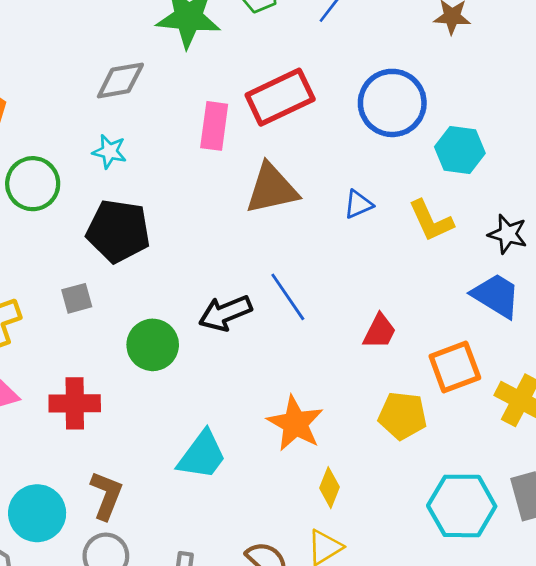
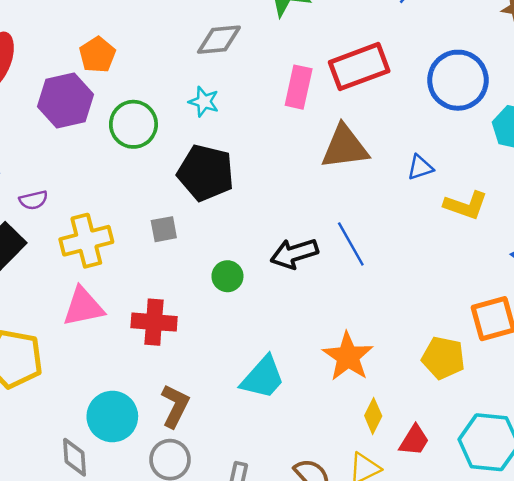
yellow L-shape: (431, 221) -> (466, 205), moved, turned -51
red trapezoid: (380, 331) -> (414, 440), moved
green circle: (153, 345) -> (227, 276), size x0.7

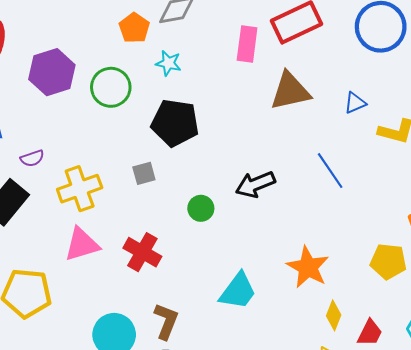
orange pentagon: (97, 55) -> (134, 28), moved
blue line: (351, 244) -> (330, 171), moved
red cross: (154, 322) -> (142, 252), turned 30

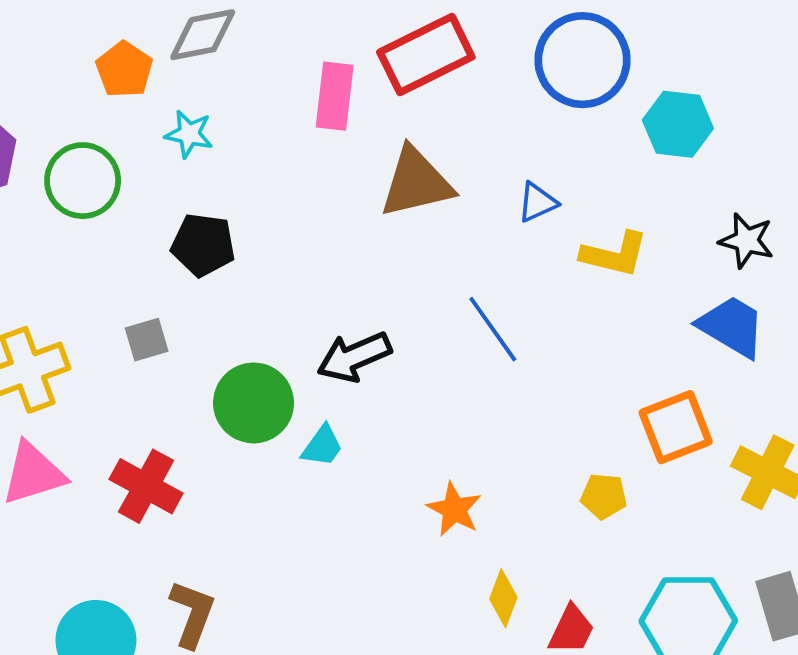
black pentagon: (175, 123) -> (203, 245), size x0.7
green circle: (201, 208) -> (254, 403), size x1.6
yellow pentagon: (388, 261) -> (604, 496), size x0.7
orange star: (308, 267) -> (454, 509), size x0.7
cyan trapezoid: (238, 291) -> (322, 446), moved, size x0.6

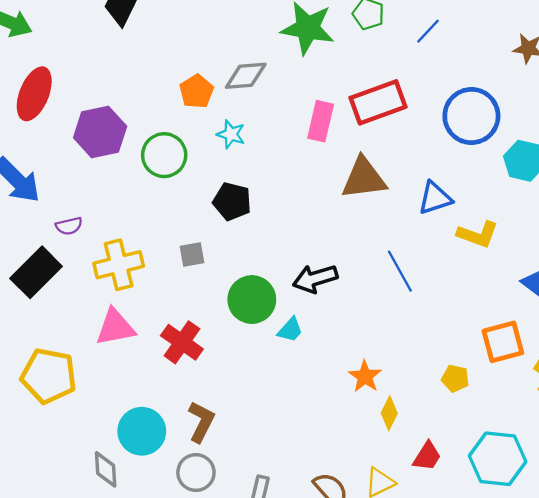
blue triangle: (537, 202) -> (435, 198), size x1.4
yellow diamond: (503, 598) -> (389, 413), moved

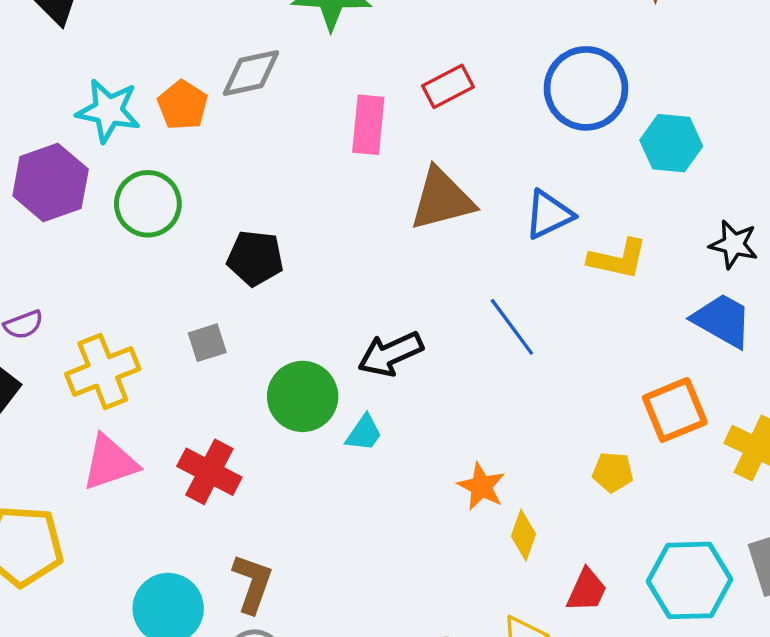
red rectangle: (378, 102) -> (448, 86), size x0.6
cyan star: (231, 134) -> (108, 111), moved, size x1.5

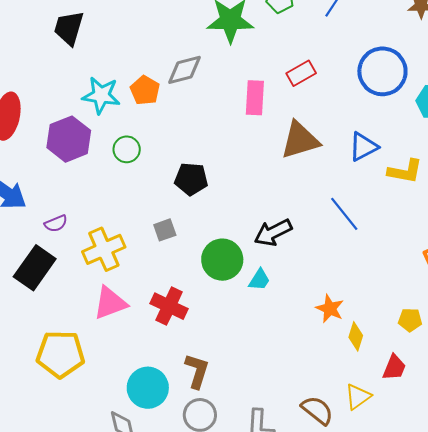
green circle: (148, 204) -> (127, 149), size x0.7
yellow pentagon: (613, 472) -> (410, 320), moved

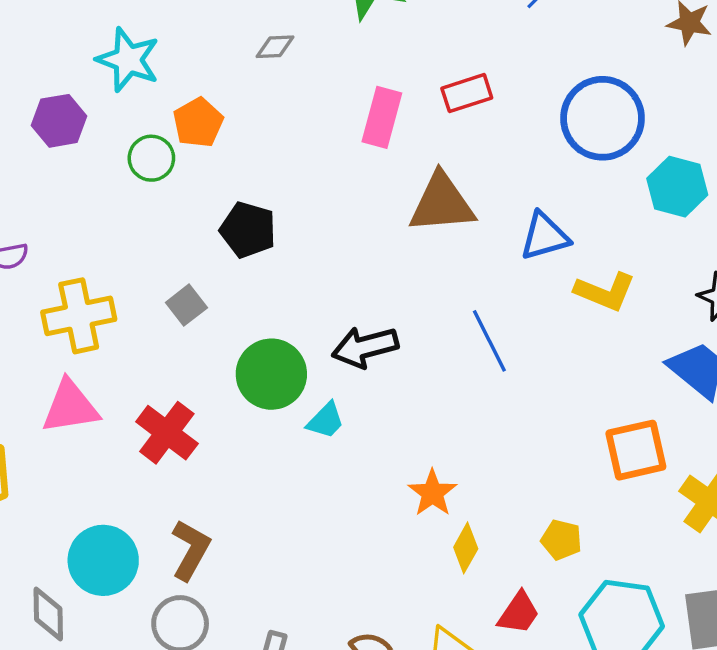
gray diamond: (185, 70) -> (275, 47), size x0.6
orange pentagon: (145, 90) -> (198, 123), moved
purple hexagon: (69, 139) -> (59, 121), size x0.7
gray square: (165, 230) -> (186, 305), turned -30

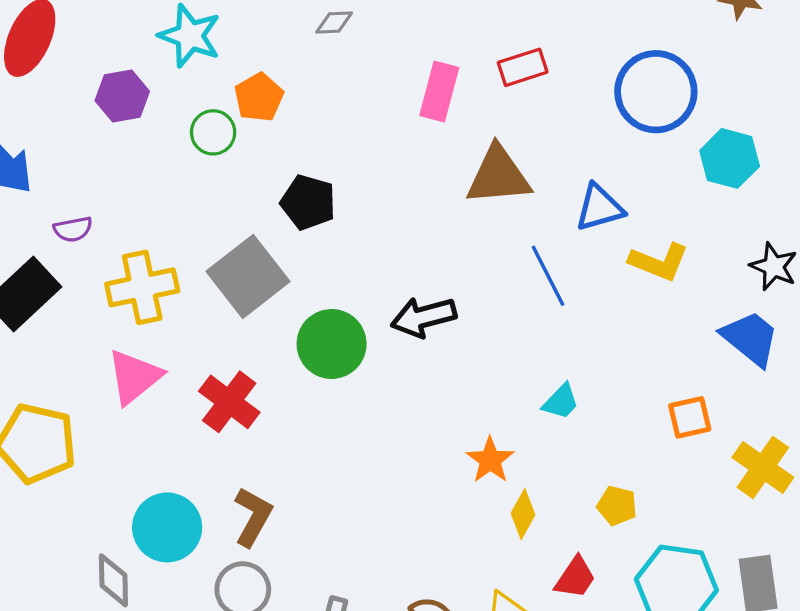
gray square: (186, 305) -> (248, 276), size x2.0
blue line: (489, 341) -> (548, 276), moved
pink triangle: (70, 407) -> (134, 377), turned -30
cyan trapezoid: (326, 421) -> (561, 402), moved
orange square: (636, 450) -> (690, 417), size x0.7

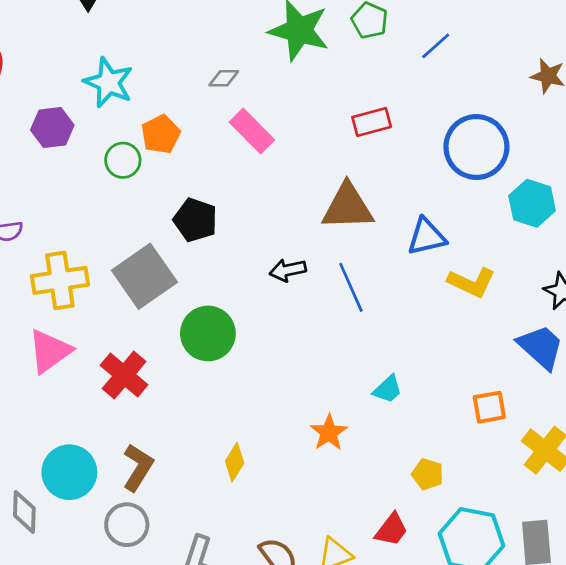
pink rectangle: (439, 92) -> (252, 131), moved, turned -63
blue line: (548, 276) -> (351, 287), moved
black arrow: (423, 317) -> (288, 270), moved, size x0.7
yellow diamond: (523, 514) -> (235, 462), moved

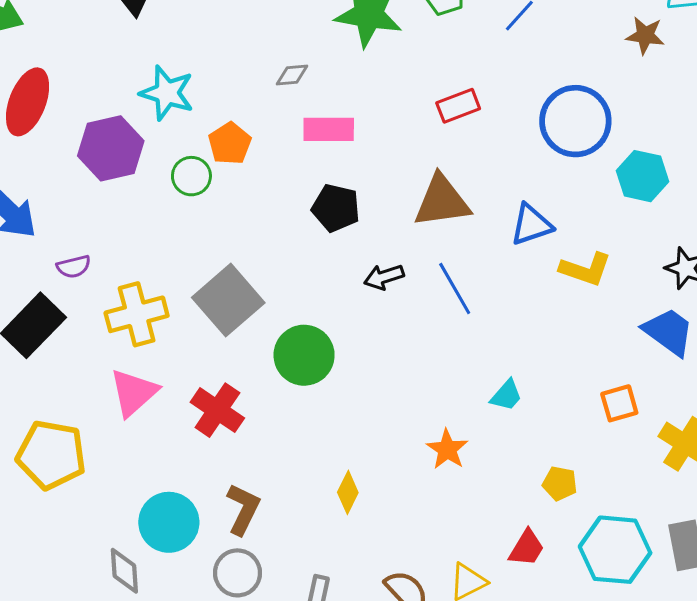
purple hexagon: (52, 127) -> (111, 148), size x1.4
pink rectangle: (252, 131) -> (329, 129), turned -39
black pentagon: (195, 220) -> (336, 208), moved

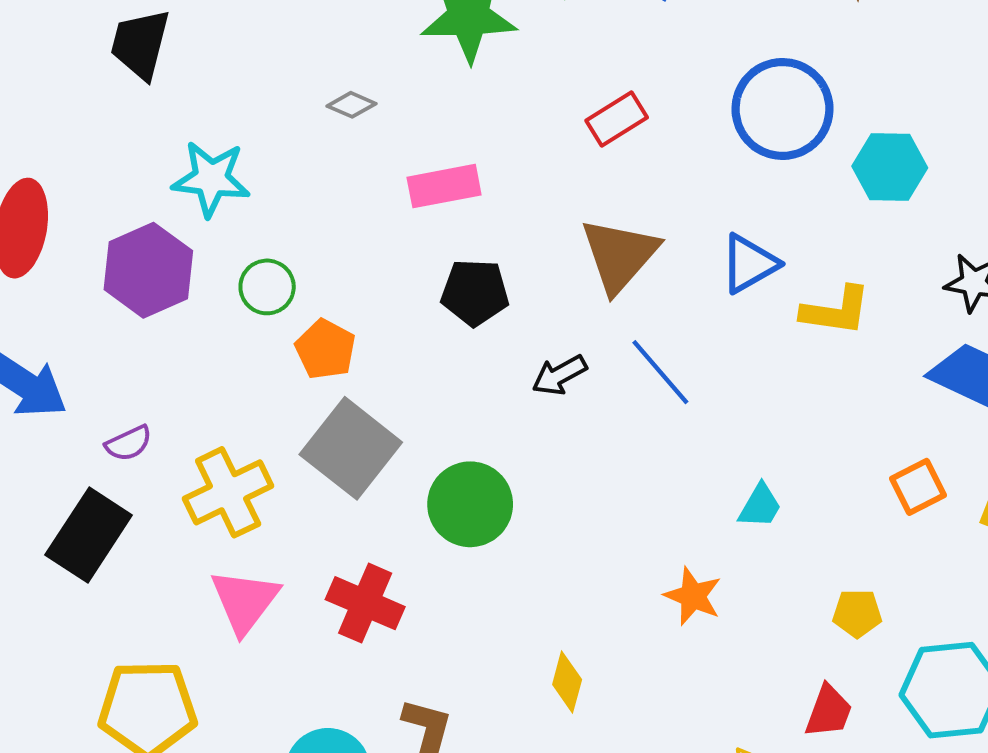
gray diamond: (292, 75) -> (351, 105), moved, turned 40
orange pentagon: (230, 143) -> (325, 349), moved
brown triangle: (442, 201) -> (619, 255), turned -30

